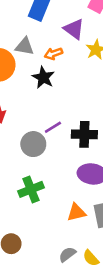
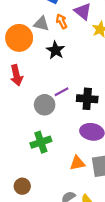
orange arrow: (53, 54) -> (62, 21), moved, turned 80

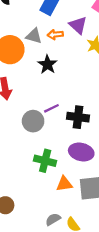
orange arrow: (62, 21) -> (55, 35), turned -72
green cross: (41, 142) -> (45, 161), moved, turned 30

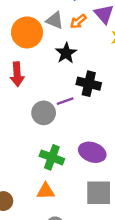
orange arrow: (55, 35) -> (78, 21), turned -40
black cross: (78, 117) -> (89, 84), moved
orange triangle: (64, 184) -> (46, 191), moved

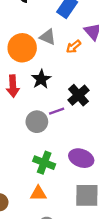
orange arrow: (78, 21) -> (73, 47), moved
black star: (66, 53) -> (41, 79), moved
black cross: (89, 84) -> (78, 95), turned 35

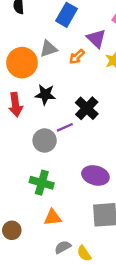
gray triangle: (48, 37) -> (48, 49), turned -36
black star: (41, 79) -> (45, 95), turned -30
green cross: (44, 163) -> (42, 183), moved

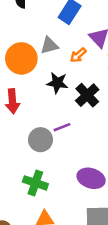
black star: (45, 95) -> (57, 83), moved
black cross: (87, 108) -> (87, 95), moved

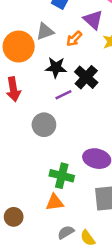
purple line: (62, 127) -> (63, 95), moved
green cross: (35, 183) -> (62, 176), moved

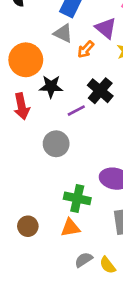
gray triangle: (45, 32) -> (63, 33), moved, turned 48
black star: (56, 67) -> (51, 87), moved
brown circle: (14, 217) -> (28, 226), moved

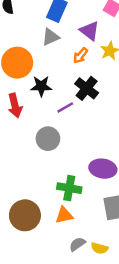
gray triangle: (63, 33) -> (51, 37), turned -48
orange arrow: (86, 49) -> (81, 56), moved
brown circle: (28, 226) -> (25, 215), size x1.6
yellow semicircle: (108, 265) -> (100, 248), turned -35

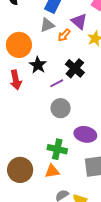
orange arrow: (81, 56) -> (64, 35), moved
black star: (41, 86) -> (38, 65), turned 30
gray circle: (48, 139) -> (61, 108), moved

